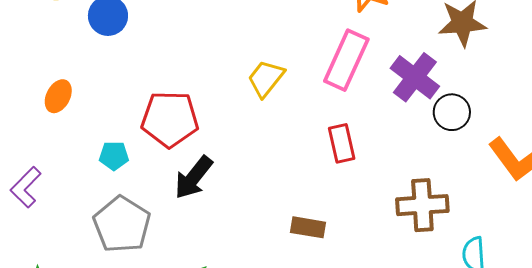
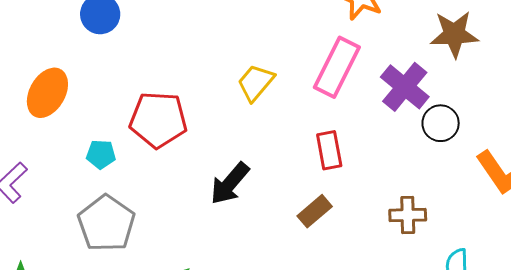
orange ellipse: (58, 96) -> (47, 93), size x1.5
black arrow: (194, 177) -> (230, 183), moved
brown cross: (422, 205) -> (408, 215), size x0.7
brown rectangle: (308, 227) -> (315, 211), moved, turned -52

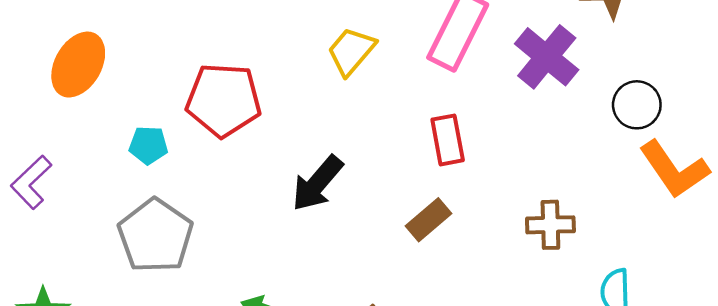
black circle: (441, 123) -> (637, 105), moved

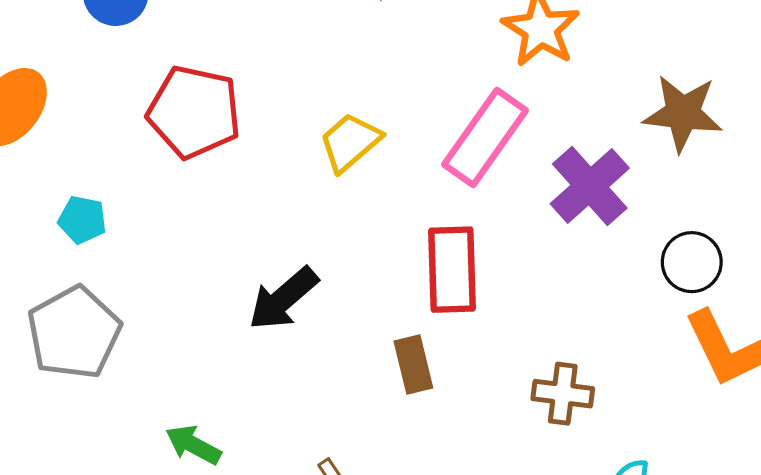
red pentagon: (224, 100) -> (194, 112), moved
red rectangle: (448, 140) -> (452, 270), size x1.4
brown rectangle: (428, 220) -> (413, 364), turned -72

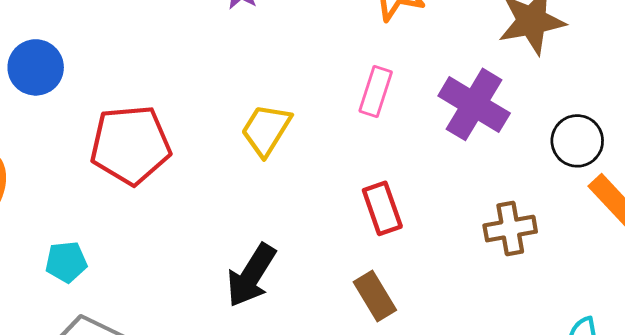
pink rectangle: (485, 138) -> (376, 91), size x0.6
red rectangle: (452, 270) -> (382, 208), size x0.7
brown cross: (563, 394) -> (510, 229), moved

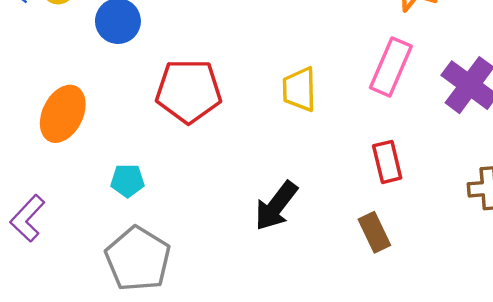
pink rectangle: (376, 91) -> (391, 67), size x1.4
yellow trapezoid: (266, 130) -> (299, 89), turned -39

